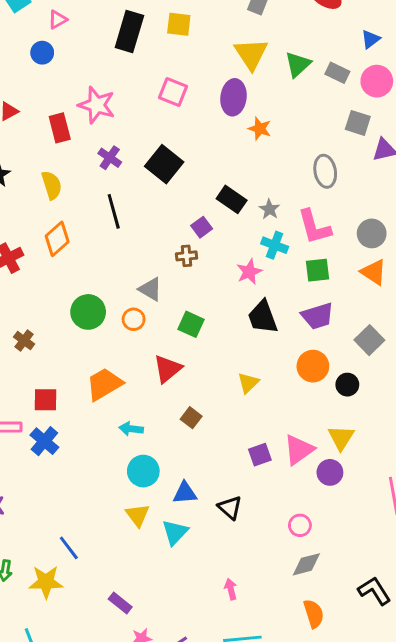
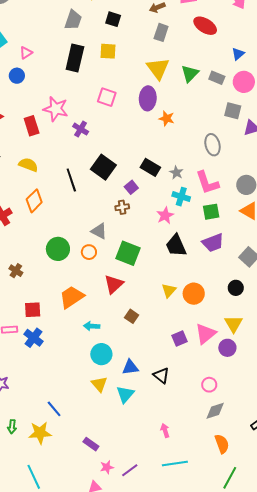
purple cross: (110, 158) -> (81, 129), moved
black square: (164, 164) -> (103, 167), moved
yellow semicircle: (52, 185) -> (28, 165), turned -48
green square: (191, 324) -> (128, 253), size x1.4
orange circle: (313, 366) -> (194, 294), moved

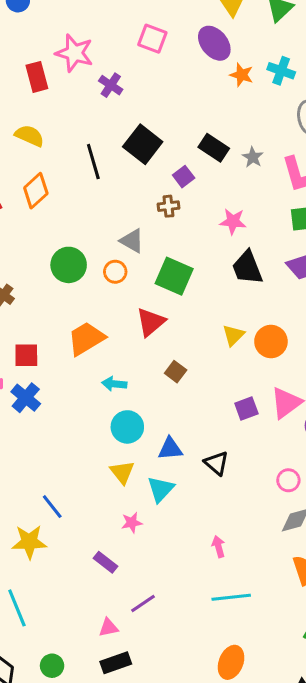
purple ellipse: (148, 98) -> (214, 43), turned -45
cyan cross: (181, 197) -> (281, 71), moved
pink star: (165, 215) -> (233, 221), turned 30
pink star: (107, 467) -> (132, 523), moved
purple line: (130, 470) -> (143, 603), moved

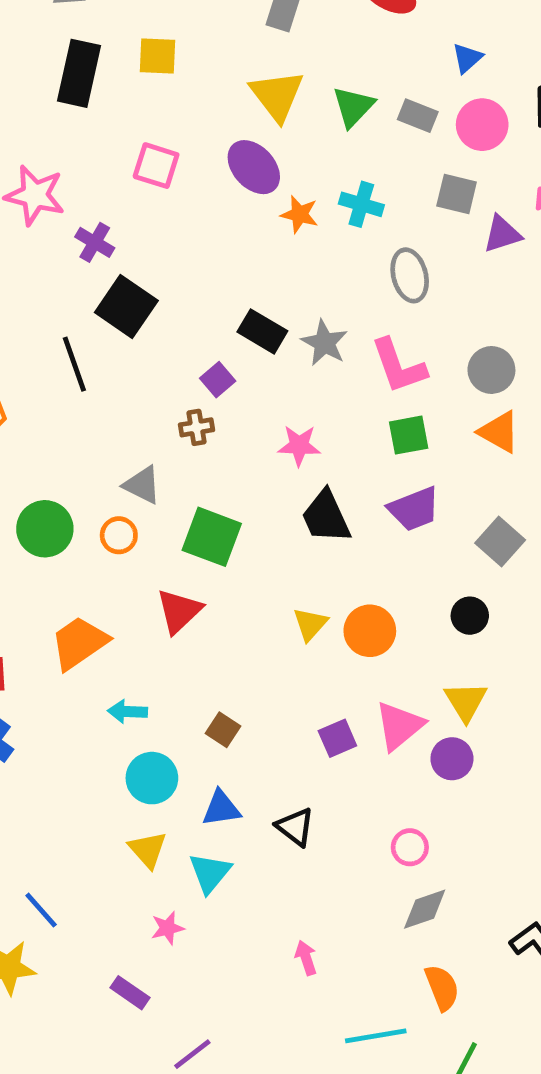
black square: (143, 144) -> (126, 306), moved
gray star: (253, 157) -> (324, 343), size x1.4
brown square: (176, 372) -> (223, 730), moved
cyan line: (231, 597) -> (376, 1036), moved

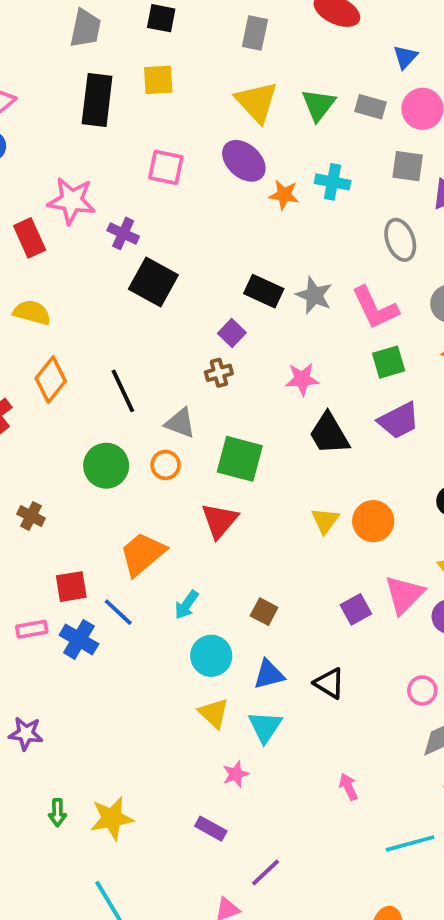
gray ellipse: (410, 275) -> (400, 240), moved
black line: (74, 364) -> (123, 391), moved
cyan arrow: (127, 712) -> (186, 605), turned -52
blue line: (41, 910) -> (118, 612), moved

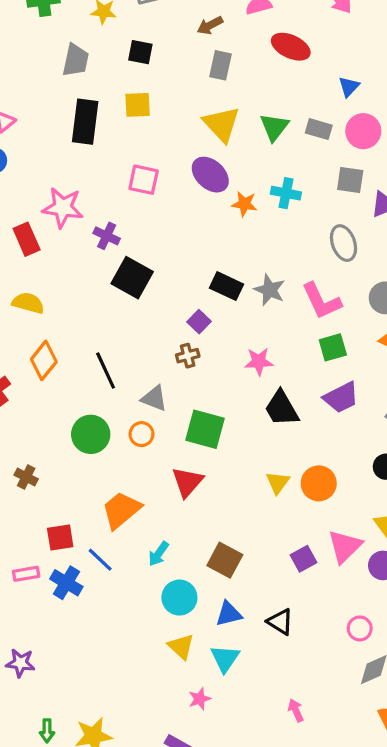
brown square: (264, 612) -> (225, 560), size x1.5

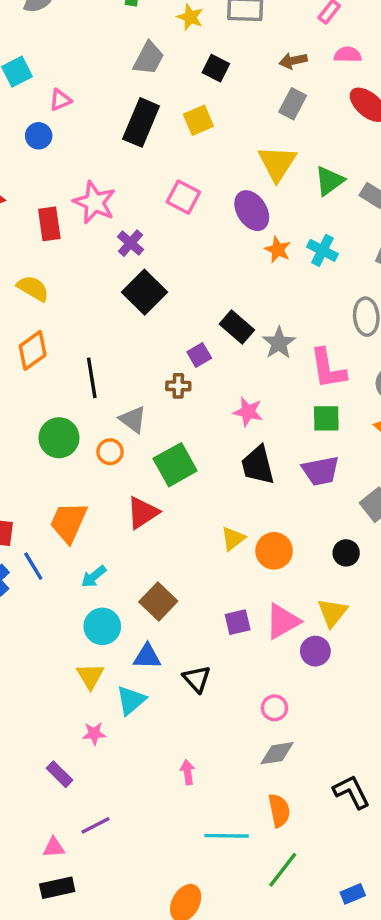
yellow square: (138, 105) -> (198, 120), turned -36
green square: (205, 429) -> (175, 465), turned 30
orange trapezoid: (121, 510) -> (69, 522), turned -42

